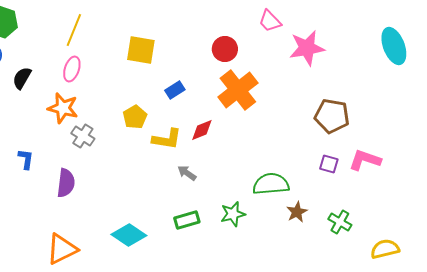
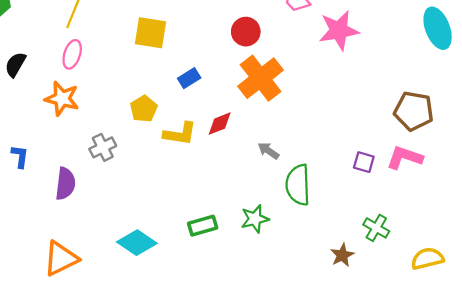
brown pentagon: (332, 116) -> (414, 111), moved
gray cross: (83, 136) -> (103, 147), moved, turned 30
gray arrow: (187, 173) -> (268, 151), moved
green semicircle: (271, 184) -> (298, 185), turned -87
brown star: (297, 212) -> (342, 255), moved

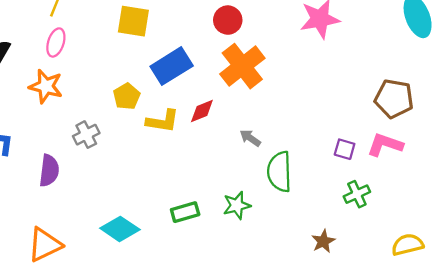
blue rectangle: (189, 78) -> (172, 66), size x1.8
green cross: (376, 228) -> (357, 194), moved, turned 35

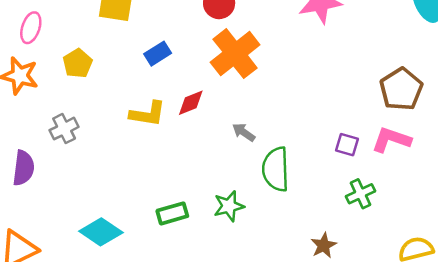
blue rectangle: (172, 66) -> (158, 54), size x0.6
yellow pentagon: (127, 96) -> (78, 63), moved
brown pentagon: (394, 99) -> (401, 89), turned 30

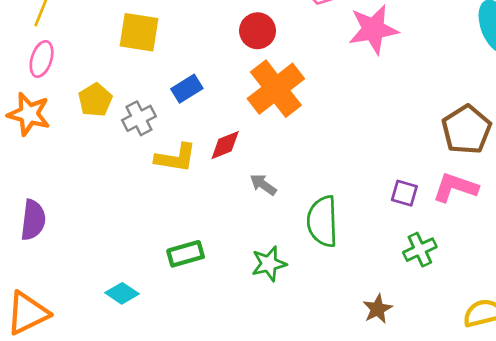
gray cross: (64, 129) -> (139, 118), moved
gray arrow: (244, 132) -> (263, 185), moved
green rectangle: (172, 213) -> (186, 254), moved
cyan diamond: (101, 232) -> (122, 293), size x0.7

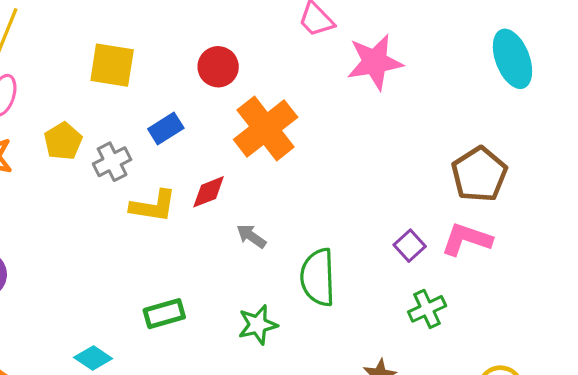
red circle: (258, 31) -> (218, 67), moved
purple square: (404, 193) -> (410, 246), turned 32

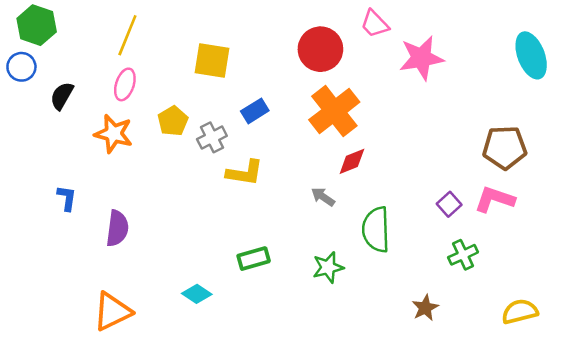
red circle: (218, 67) -> (320, 49), moved, size x1.4
brown pentagon: (479, 174) -> (505, 148), turned 30
red diamond: (209, 192) -> (352, 161), moved

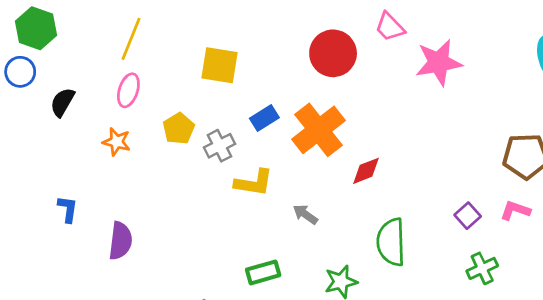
orange cross: (334, 111) -> (318, 130), moved
orange star: (114, 134) -> (117, 142), size x0.7
gray arrow: (323, 197) -> (305, 214), moved
pink L-shape: (495, 199) -> (515, 210), size x0.7

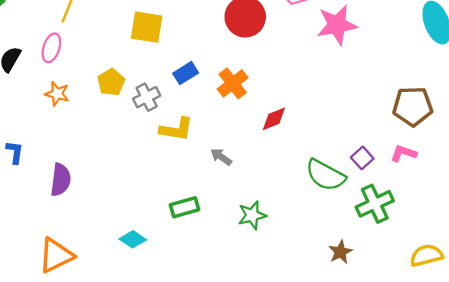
pink ellipse: (128, 90) -> (51, 48), moved
orange cross: (318, 130) -> (233, 83), size x0.7
green semicircle: (391, 242) -> (325, 175), moved, turned -60
green cross: (482, 268) -> (375, 204), size x1.4

